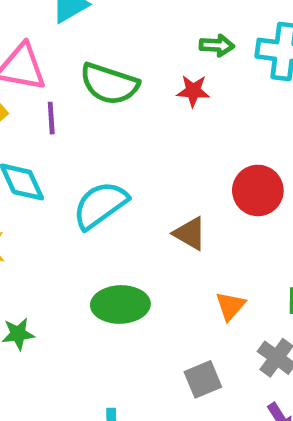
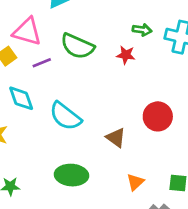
purple line: (51, 118) -> (42, 63), turned 66
cyan semicircle: (100, 205) -> (65, 116), turned -112

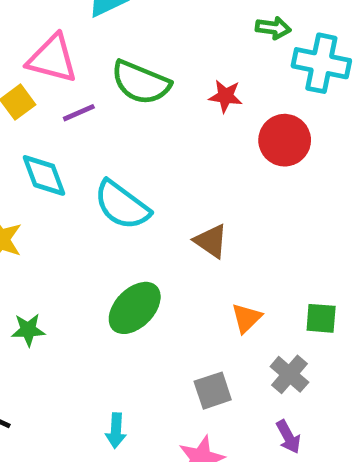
green arrow: (142, 30) -> (273, 28), moved
red circle: (158, 116) -> (285, 140), moved
green ellipse: (71, 175) -> (135, 308), turned -48

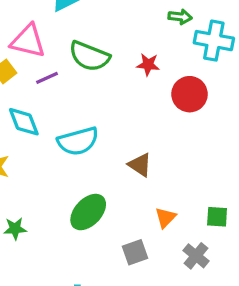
cyan semicircle: (122, 205) -> (78, 141), turned -51
gray square: (213, 391) -> (135, 252), moved

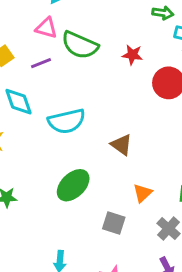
pink triangle: (28, 41) -> (46, 28), moved, size x0.7
gray square: (135, 252) -> (114, 223), turned 35

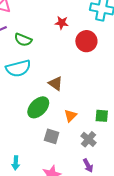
green semicircle: (80, 45) -> (23, 40), moved, size x0.7
green ellipse: (73, 185) -> (38, 107), moved

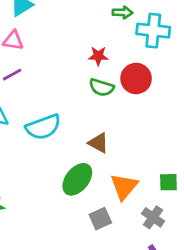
green semicircle: (23, 40) -> (102, 87), moved
orange triangle: (70, 116) -> (124, 187), size x1.5
gray square: (52, 136) -> (100, 219), turned -35

